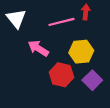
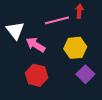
white triangle: (16, 19) -> (15, 31), moved
red hexagon: (61, 75) -> (37, 75), moved

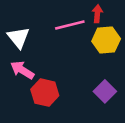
pink arrow: (36, 45) -> (22, 70), moved
yellow hexagon: (75, 48) -> (106, 40), moved

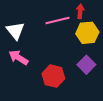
purple square: (105, 91) -> (86, 65), moved
red hexagon: (45, 93) -> (53, 76), moved

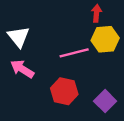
pink line: (57, 21) -> (74, 53), moved
purple square: (86, 65) -> (105, 101), moved

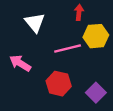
red arrow: (96, 13) -> (79, 12), moved
white triangle: (19, 37) -> (35, 23), moved

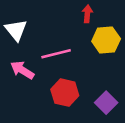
white triangle: (35, 23) -> (16, 30), moved
pink line: (68, 49) -> (56, 54), moved

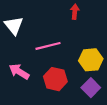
yellow hexagon: (106, 40) -> (91, 60), moved
pink arrow: (22, 70) -> (19, 72), moved

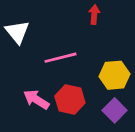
pink arrow: (19, 72) -> (36, 100), moved

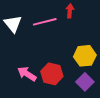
pink line: (61, 58) -> (45, 22), moved

